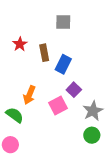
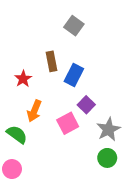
gray square: (63, 22) -> (74, 26), turned 35
red star: (20, 44) -> (23, 79), moved

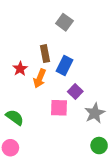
orange arrow: (34, 111) -> (40, 78), moved
pink square: (68, 123) -> (59, 108), turned 30
green circle: (107, 158) -> (99, 146), moved

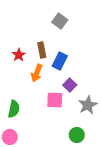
red star: (20, 69) -> (19, 55), moved
green semicircle: (15, 117) -> (14, 109), turned 66
green circle: (99, 146) -> (77, 135), moved

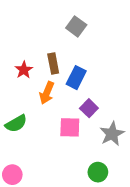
green semicircle: (14, 109) -> (16, 124), moved, turned 48

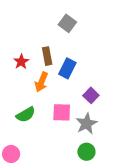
purple square: (89, 108) -> (91, 95), moved
green semicircle: (16, 124) -> (26, 115), moved
gray star: (112, 134) -> (86, 124), moved

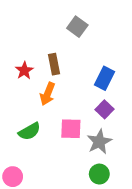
blue rectangle: (67, 68) -> (104, 78), moved

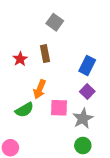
gray square: (77, 27) -> (55, 22), moved
orange arrow: (48, 94) -> (40, 89), moved

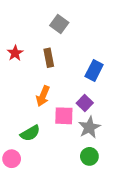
red star: (20, 59) -> (15, 53), moved
purple square: (87, 91) -> (85, 103), moved
green semicircle: (24, 110) -> (30, 133), moved

